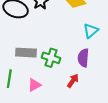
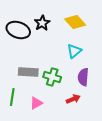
cyan triangle: (91, 31) -> (74, 51), moved
red arrow: (73, 81) -> (73, 99), turned 32

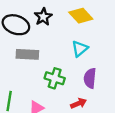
gray rectangle: (28, 72) -> (27, 54), moved

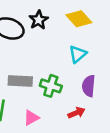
gray rectangle: (27, 54) -> (20, 81), moved

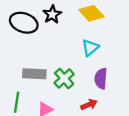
green cross: (51, 86) -> (64, 78), turned 30

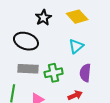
black ellipse: (24, 23) -> (26, 41), moved
green cross: (64, 78) -> (54, 73), turned 30

